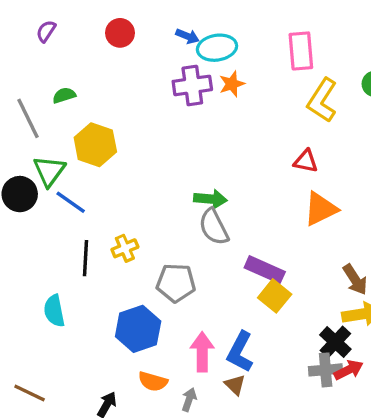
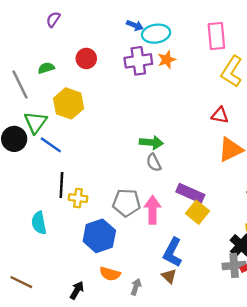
purple semicircle: (46, 31) -> (53, 19), moved
red circle: (120, 33) -> (86, 58), moved
gray semicircle: (214, 227) -> (154, 163), size x0.7
yellow cross: (125, 248) -> (78, 198), moved, turned 30
pink arrow: (202, 352) -> (153, 210), moved

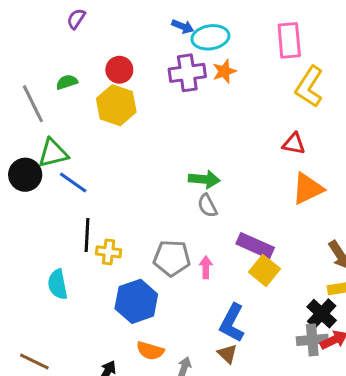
yellow hexagon: (69, 103) -> (116, 105), moved
green triangle: (35, 122) -> (53, 153), turned 40
pink arrow: (153, 210) -> (206, 267), size x0.6

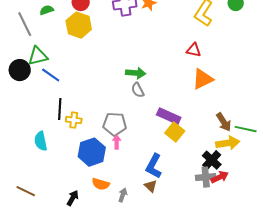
pink arrow: (206, 267) -> (117, 142), moved

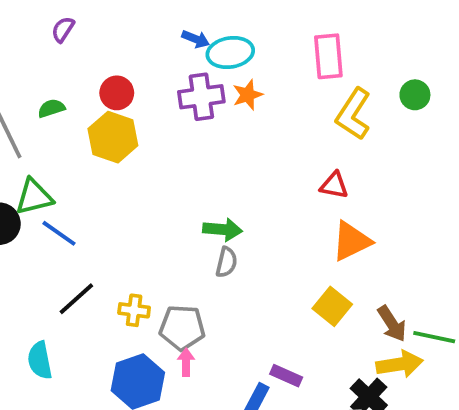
gray semicircle: (138, 90) -> (226, 262), turned -140
black line: (60, 109) -> (76, 299), turned 45
purple rectangle: (169, 116) -> (286, 376), moved, size x0.7
yellow cross: (74, 120) -> (134, 310), moved
yellow square: (175, 132) -> (332, 306), moved

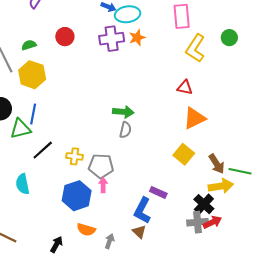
yellow hexagon: (113, 137) -> (32, 75), moved
green triangle: (34, 197) -> (20, 129), moved
blue line: (59, 233) -> (33, 114), turned 66

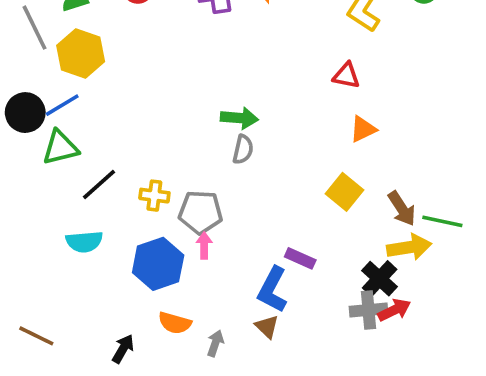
blue line: (33, 114) -> (62, 105), moved, turned 48
orange triangle: (194, 118) -> (363, 129), size x0.7
cyan semicircle: (23, 184) -> (84, 242), moved, turned -84

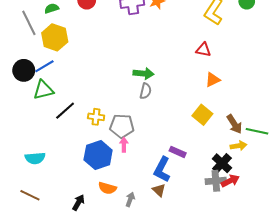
cyan semicircle: (84, 242) -> (35, 158), moved
yellow arrow: (409, 247) -> (238, 146), size x0.7

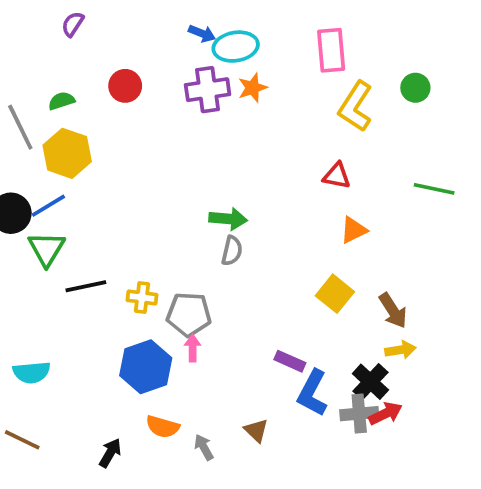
green triangle: (43, 90) -> (46, 249), turned -45
black line: (65, 111) -> (86, 286), turned 30
green line: (257, 131) -> (434, 189), moved
blue L-shape: (162, 169) -> (312, 393), moved
gray arrow: (130, 199) -> (204, 447), turned -48

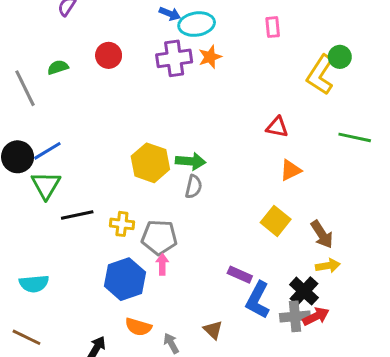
pink rectangle: (331, 50) -> (273, 27), size x0.6
yellow L-shape: (355, 106) -> (320, 75), moved
yellow hexagon: (67, 153) -> (150, 163), moved

